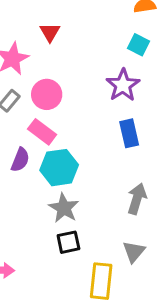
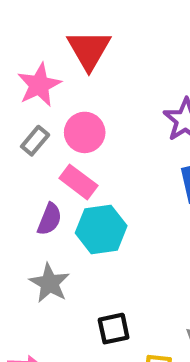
red triangle: (50, 32) -> (89, 50), size x1.6
gray star: (64, 208) -> (50, 283), moved

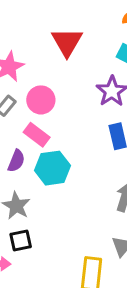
red triangle: (89, 50) -> (67, 42), moved
black square: (114, 329) -> (21, 241), moved

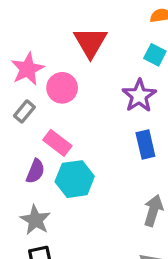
pink circle: (41, 100) -> (62, 88), moved

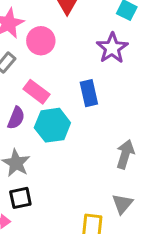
blue rectangle: (145, 144) -> (89, 93), moved

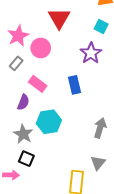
cyan hexagon: (52, 125) -> (49, 122), moved
black square: (20, 198) -> (26, 159), turned 35

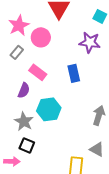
purple star: (91, 53) -> (90, 42), turned -30
gray triangle: (98, 163) -> (97, 149), turned -42

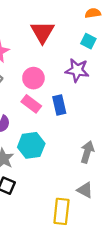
pink circle: (41, 37) -> (33, 78), moved
pink rectangle: (38, 72) -> (31, 104), moved

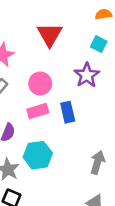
purple star: (77, 70) -> (87, 75), turned 30
pink rectangle: (31, 104) -> (38, 111), turned -54

